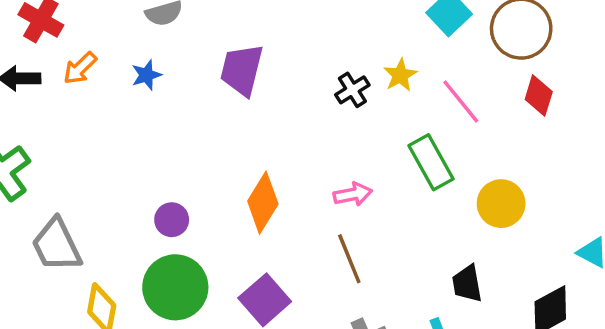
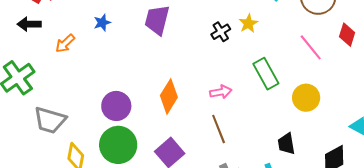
orange arrow: (80, 68) -> (65, 43), moved
red diamond: (539, 96) -> (347, 35), moved
pink line: (461, 101) -> (311, 47), moved
purple circle: (172, 220) -> (116, 106), size x1.5
gray trapezoid: (57, 245) -> (50, 120), turned -48

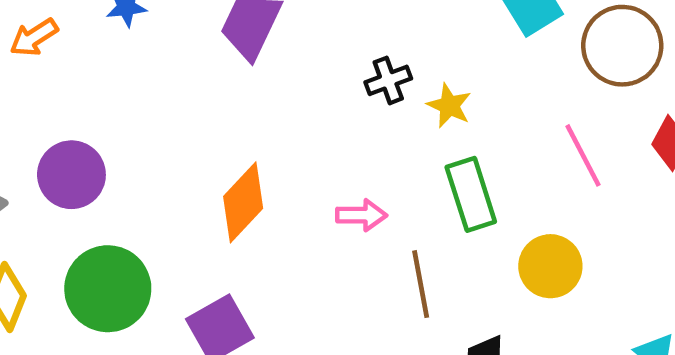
yellow star: (248, 23) -> (449, 106), moved, turned -30
purple circle: (116, 106) -> (71, 175), moved
brown line: (219, 129) -> (421, 284), moved

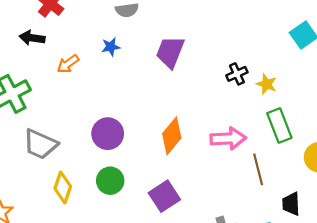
purple circle: (71, 175) -> (108, 134), moved
pink arrow: (361, 215) -> (228, 139), size x1.5
green circle: (108, 289) -> (110, 181), size x0.7

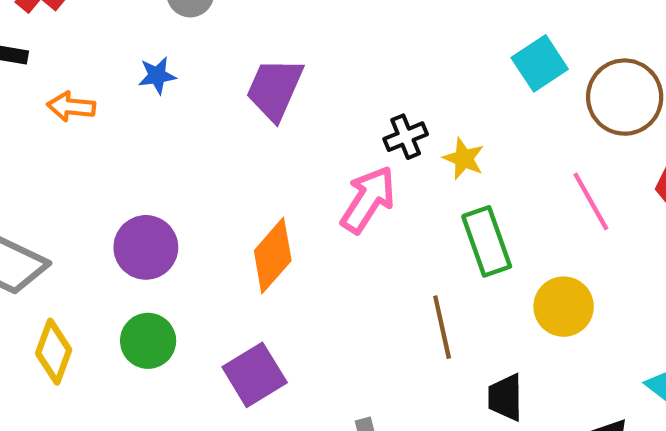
orange arrow: (68, 64) -> (71, 107), turned 40
pink arrow: (228, 139) -> (368, 199), moved, turned -56

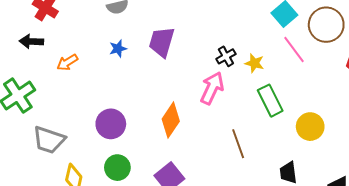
blue star: (157, 75) -> (118, 49), moved
orange arrow: (71, 107) -> (67, 62), turned -30
pink line: (591, 201) -> (294, 49), moved
brown line: (442, 327) -> (238, 144), moved

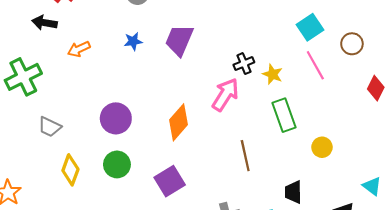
brown circle: (326, 25) -> (352, 44), size x0.6
yellow circle: (310, 127) -> (322, 147), size x0.7
gray trapezoid: (49, 140) -> (50, 127), size x0.7

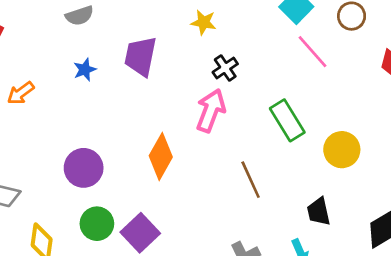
yellow star: (273, 74) -> (204, 22), moved
yellow circle: (322, 147) -> (342, 150), size x1.4
purple square: (170, 181) -> (140, 233), moved

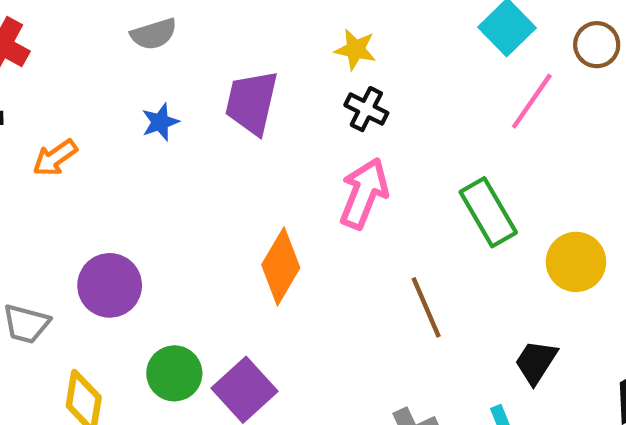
pink line: (313, 52) -> (532, 101), turned 75
black cross: (225, 68) -> (366, 109), moved, turned -30
purple circle: (84, 168) -> (110, 285), moved
black trapezoid: (319, 212) -> (536, 362), turned 44

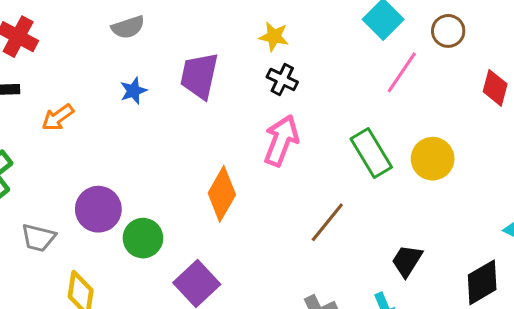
yellow circle: (576, 262) -> (433, 159), moved
brown line: (426, 307) -> (327, 222), turned 63
green circle: (174, 373) -> (143, 238), moved

